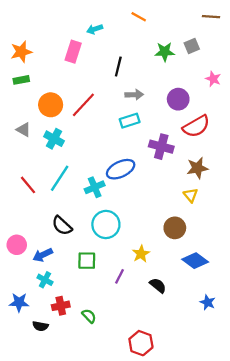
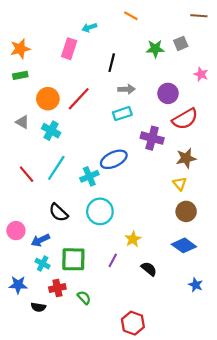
brown circle: (175, 228) -> (186, 211), moved
green square: (87, 261) -> (73, 259), moved, size x1.4

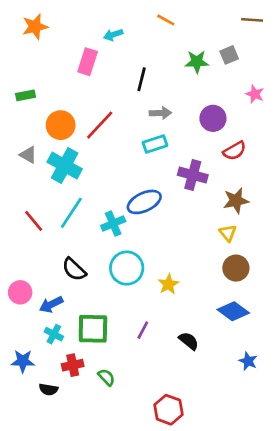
orange star: (20, 49) -> (35, 27), moved
red semicircle: (185, 119) -> (235, 151), size x0.7
cyan cross: (51, 131) -> (65, 166), size x1.4
yellow star: (133, 239) -> (168, 284), moved

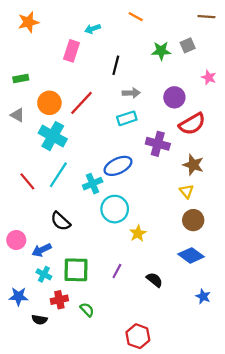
red semicircle: (235, 151) -> (192, 124), size x1.4
gray triangle: (28, 155) -> (17, 115), moved
brown star: (236, 201) -> (193, 165), turned 30
cyan circle: (127, 268) -> (115, 209), moved

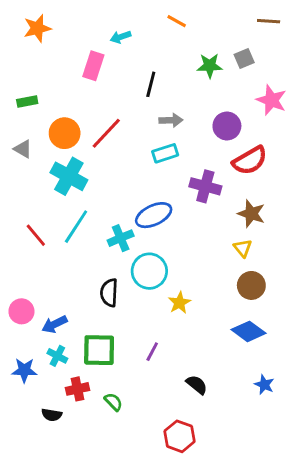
pink star: (209, 77) -> (271, 100), size x1.5
black semicircle: (60, 221) -> (109, 293), moved, turned 50
black semicircle: (154, 280) -> (197, 385), moved
blue star: (18, 296) -> (24, 370), moved

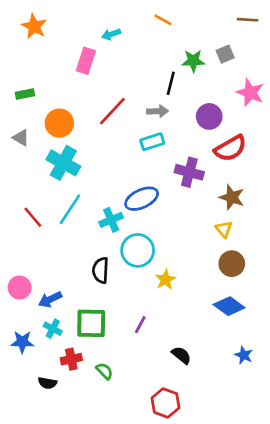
orange star: (37, 28) -> (34, 26), turned -30
black line: (151, 84) -> (171, 83), moved
red line: (106, 133) -> (112, 111), moved

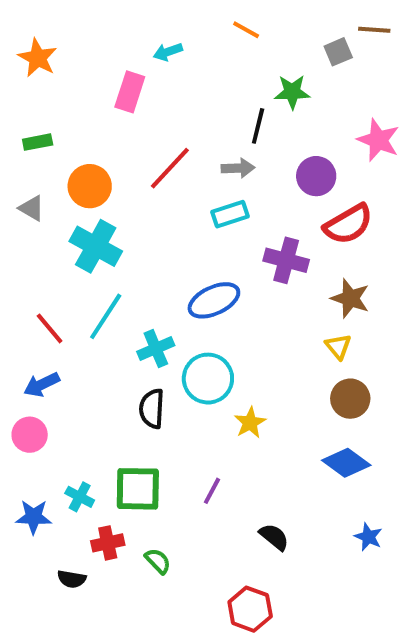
orange star: (34, 26) -> (38, 58), moved
gray square: (225, 54) -> (338, 52), moved
cyan cross: (111, 220) -> (156, 348), moved
blue arrow: (50, 299) -> (42, 385), moved

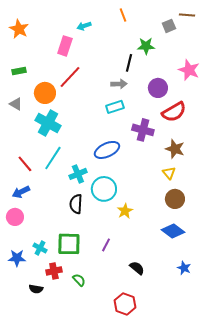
orange line: (246, 30) -> (123, 15), turned 40
red line: (170, 168) -> (70, 77), moved

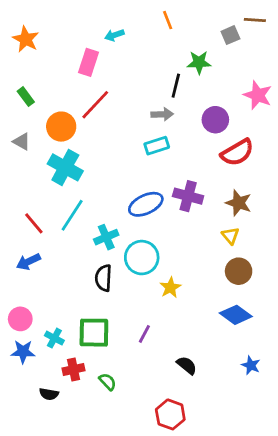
green rectangle: (19, 71) -> (26, 97), turned 64
purple cross: (143, 130) -> (188, 196), moved
pink circle: (15, 217) -> (20, 319), moved

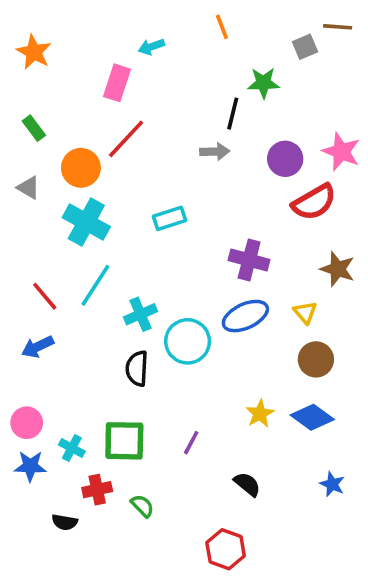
pink star: (258, 95) -> (341, 152), moved
cyan rectangle: (157, 146) -> (169, 218), moved
brown star: (239, 203) -> (338, 269), moved
blue ellipse: (146, 204) -> (245, 316), moved
yellow star: (170, 288) -> (260, 414), moved

